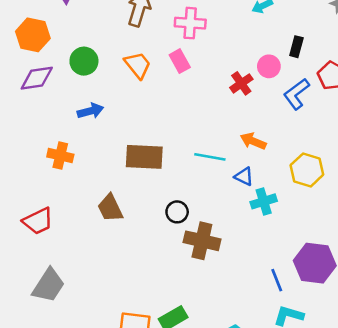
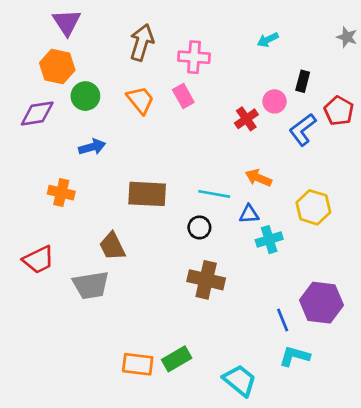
orange hexagon: (33, 35) -> (57, 67), moved
blue triangle: (244, 177) -> (249, 214), turned -30
black circle: (177, 212) -> (199, 227), moved
gray trapezoid: (49, 285) -> (91, 285), moved, turned 48

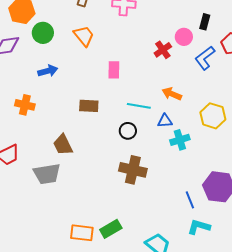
pink rectangle: (183, 96) -> (114, 70), moved, turned 30
brown rectangle: (147, 194) -> (89, 106), size x0.7

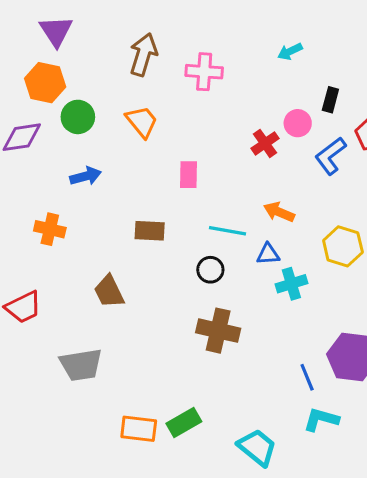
gray trapezoid: (47, 174) -> (81, 365), moved

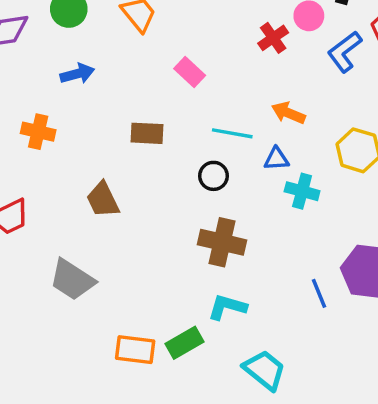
pink rectangle: (189, 175) -> (190, 72), turned -48
cyan cross: (291, 284) -> (302, 191), turned 32
gray trapezoid: (81, 365) -> (72, 280), turned 42
cyan L-shape: (321, 419) -> (227, 307), moved

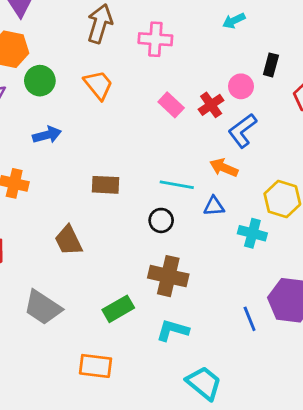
blue L-shape: (345, 52) -> (242, 131), moved
pink rectangle: (190, 72) -> (171, 105), moved
cyan cross: (302, 191) -> (252, 233), moved
green rectangle: (185, 343) -> (118, 309), moved

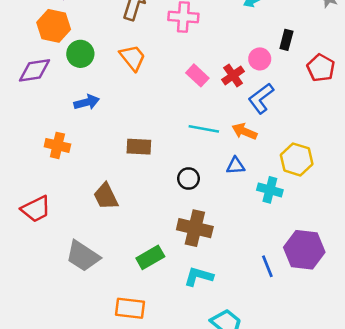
cyan line: (177, 185) -> (204, 129), moved

